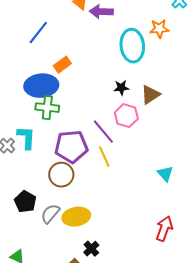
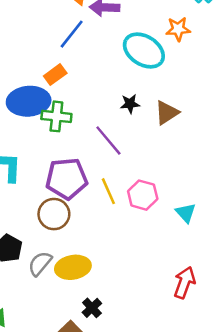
blue line: (38, 33) -> (72, 34), moved
cyan ellipse: (132, 46) -> (144, 51), turned -52
green cross: (47, 108) -> (56, 116), moved
pink hexagon: (126, 116) -> (143, 195), moved
purple line: (103, 132) -> (108, 141), moved

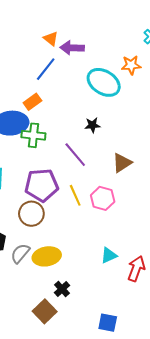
brown triangle: (167, 113) -> (122, 163), moved
cyan triangle: (186, 213) -> (109, 255), moved, turned 48

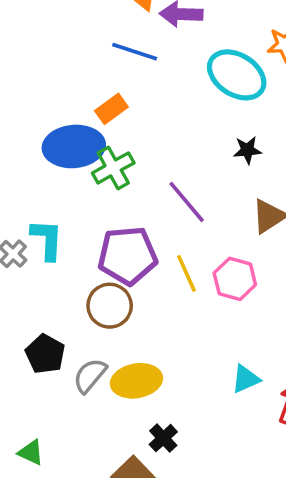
blue line: (46, 69) -> (135, 52), turned 70
black star: (92, 125) -> (247, 150), moved
green cross: (33, 135) -> (113, 168), turned -35

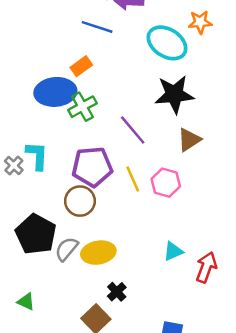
black star: (247, 150) -> (174, 94), size x2.0
black pentagon: (45, 354) -> (36, 234), size x1.5

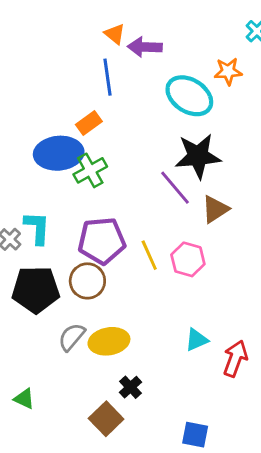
blue line: (97, 27) -> (108, 77), turned 64
purple line: (133, 130) -> (175, 188), moved
black pentagon: (36, 234) -> (36, 290), moved, turned -30

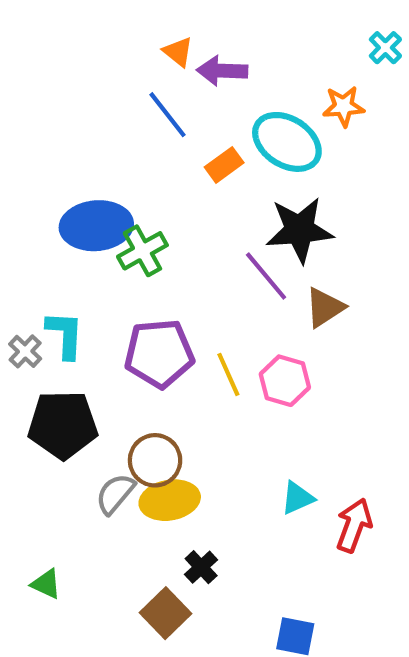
blue line: (108, 77) -> (168, 115), turned -30
orange rectangle: (89, 123) -> (224, 165), moved
brown circle: (87, 281) -> (155, 460), moved

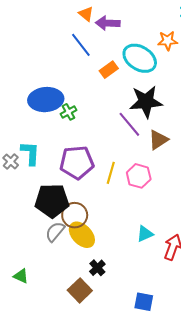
green cross: (142, 251) -> (68, 112), size x0.7
yellow line: (228, 374) -> (111, 173), turned 40
black pentagon: (63, 425) -> (52, 201), moved
yellow ellipse: (170, 500) -> (82, 235), turned 56

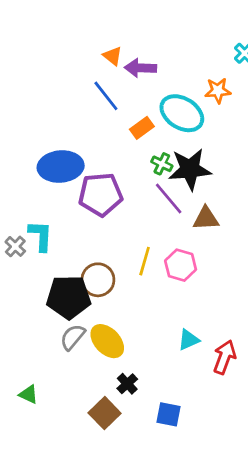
green cross: (68, 112) -> (162, 164), moved, turned -35
brown triangle: (158, 140) -> (206, 218), turned 30
purple pentagon: (77, 162) -> (101, 195), moved
brown circle: (75, 215) -> (98, 280), moved
blue square: (144, 302) -> (169, 414), moved

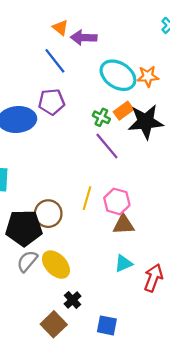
orange star: (218, 91) -> (148, 76), moved
orange rectangle: (142, 128) -> (123, 111), moved
black star: (190, 169) -> (146, 122), moved
purple pentagon: (101, 195) -> (52, 102), moved, size x0.7
brown triangle: (206, 218) -> (123, 225), moved

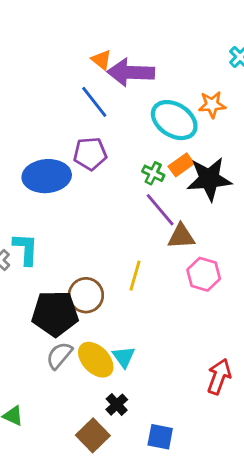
purple arrow: (84, 38) -> (131, 72), size x1.4
orange star: (148, 76) -> (212, 105), moved
pink hexagon: (117, 201) -> (204, 274), moved
brown triangle: (123, 225) -> (181, 236), moved
cyan triangle: (123, 263) -> (124, 357), moved, turned -42

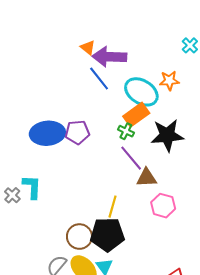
blue line: (94, 102) -> (99, 78), moved
purple pentagon: (90, 154) -> (77, 132), moved
orange rectangle: (181, 165) -> (136, 115), moved, size x1.4
brown circle: (86, 295) -> (79, 237), moved
black pentagon: (55, 313) -> (107, 234), moved

